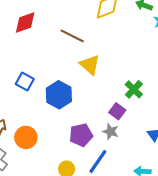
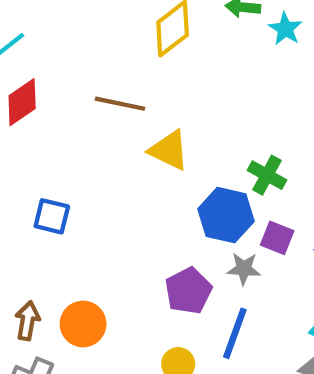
blue hexagon: (59, 95) -> (226, 215), moved
purple square: (117, 111) -> (277, 238), moved

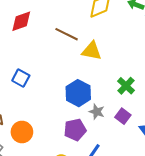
yellow triangle: (169, 150) -> (92, 51), moved, turned -30
blue hexagon: (226, 215) -> (78, 93), moved
gray star: (244, 269) -> (97, 112), moved

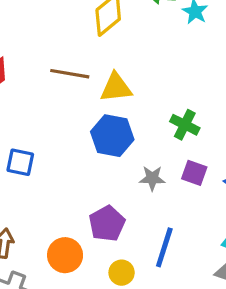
blue hexagon: (78, 93) -> (112, 136), moved
purple pentagon: (75, 130) -> (107, 223), moved
orange circle: (22, 132) -> (65, 255), moved

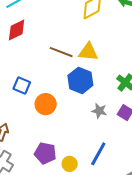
brown line: (70, 74) -> (61, 52), moved
purple pentagon: (107, 223) -> (45, 153), moved, turned 30
orange circle: (65, 255) -> (46, 104), moved

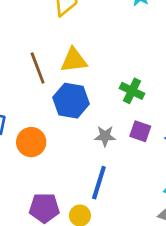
brown line: (61, 52) -> (38, 68), turned 60
blue line: (98, 154) -> (99, 183), moved

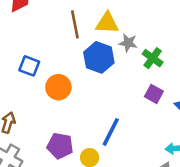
gray star: (105, 136) -> (128, 43), moved

